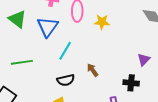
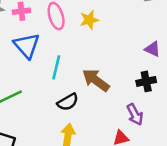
purple triangle: (144, 60) -> (153, 49), turned -32
brown arrow: (93, 70) -> (96, 80), size x1.6

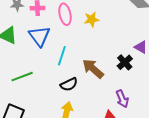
black cross: (146, 81) -> (125, 62), moved, turned -35

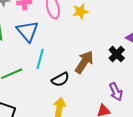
cyan line: (62, 56) -> (40, 59), moved
brown arrow: (93, 69) -> (84, 62), turned 85

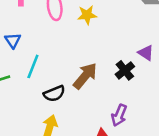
blue triangle: (28, 31) -> (13, 41), moved, size x0.6
purple arrow: (116, 92) -> (119, 115), turned 42

